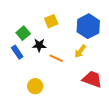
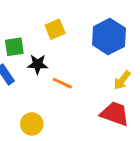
green square: (23, 33) -> (14, 47), turned 32
yellow arrow: (80, 51) -> (122, 80), moved

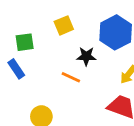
black star: (38, 64) -> (86, 56), moved

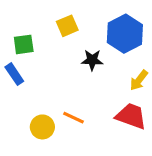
orange line: (71, 77) -> (73, 118), moved

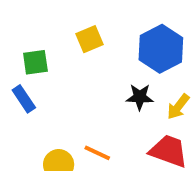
black star: (92, 60) -> (140, 97), moved

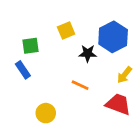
black star: (140, 97) -> (88, 53), moved
orange line: (97, 153) -> (80, 85), moved

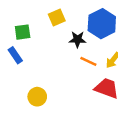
orange line: (80, 85) -> (88, 61), moved

